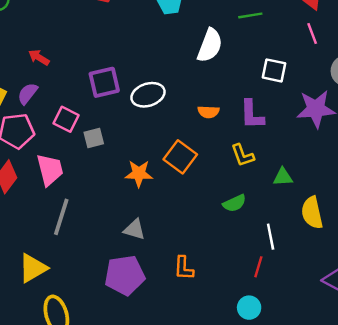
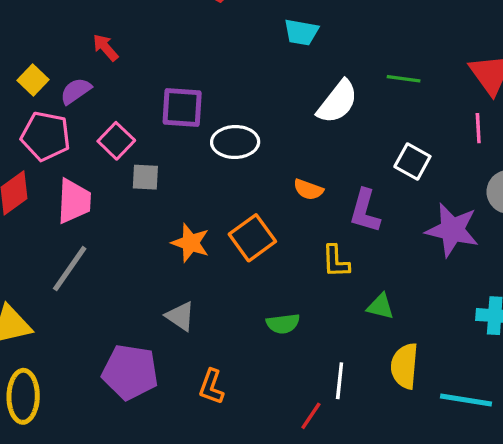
green semicircle: (234, 203) -> (283, 324), moved
gray triangle: (134, 229) -> (180, 316), moved

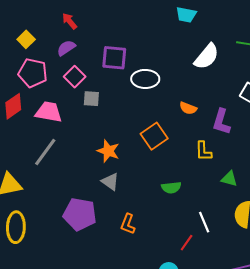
purple semicircle: (76, 91) -> (66, 48), moved
pink trapezoid: (74, 201) -> (49, 112), turned -84
orange star: (191, 243) -> (108, 151), moved
white line: (340, 381) -> (204, 222), turned -30

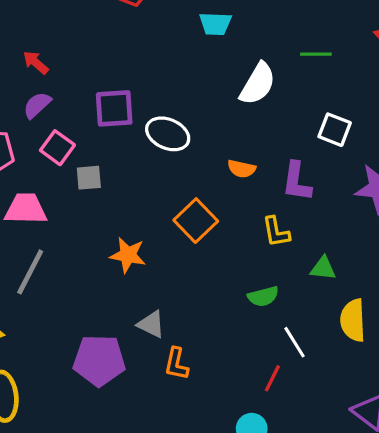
white ellipse: (145, 79) -> (168, 134), turned 32
gray triangle: (110, 182) -> (151, 324), moved
green semicircle: (171, 188) -> (263, 296), moved

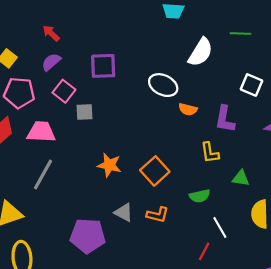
white ellipse: (168, 134) -> (163, 85), moved
orange square: (196, 221) -> (155, 171), moved
orange L-shape: (176, 364) -> (158, 215), moved, turned -90

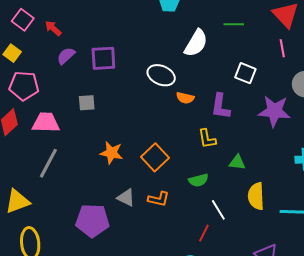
purple semicircle: (51, 62) -> (66, 56), moved
pink square: (64, 91) -> (23, 20), moved

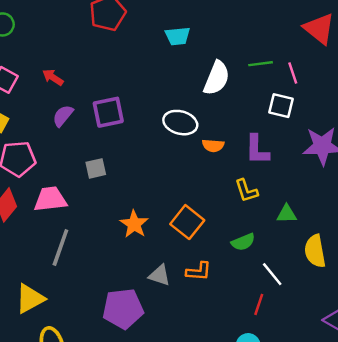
green line: (234, 24) -> (261, 64), moved
red arrow: (53, 28) -> (53, 77), moved
pink line: (282, 48) -> (293, 73), moved
orange star: (111, 153) -> (134, 224), turned 30

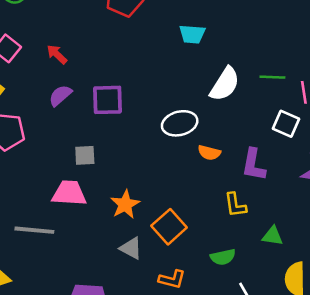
white ellipse: (180, 123) -> (180, 123), turned -40
pink trapezoid: (50, 199) -> (69, 193), moved
orange star: (134, 224) -> (125, 204), moved
gray line: (60, 247) -> (34, 230), turned 66
gray triangle: (160, 275) -> (131, 248), moved

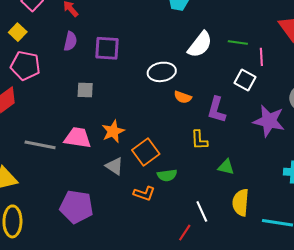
purple semicircle: (60, 95) -> (70, 41), turned 138
pink trapezoid: (69, 193) -> (78, 138), moved
green semicircle: (223, 257) -> (167, 175), moved

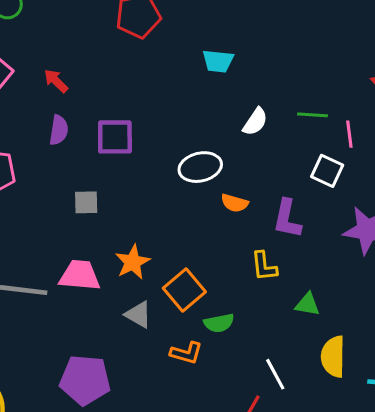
white semicircle: (200, 45) -> (255, 122), size x0.7

